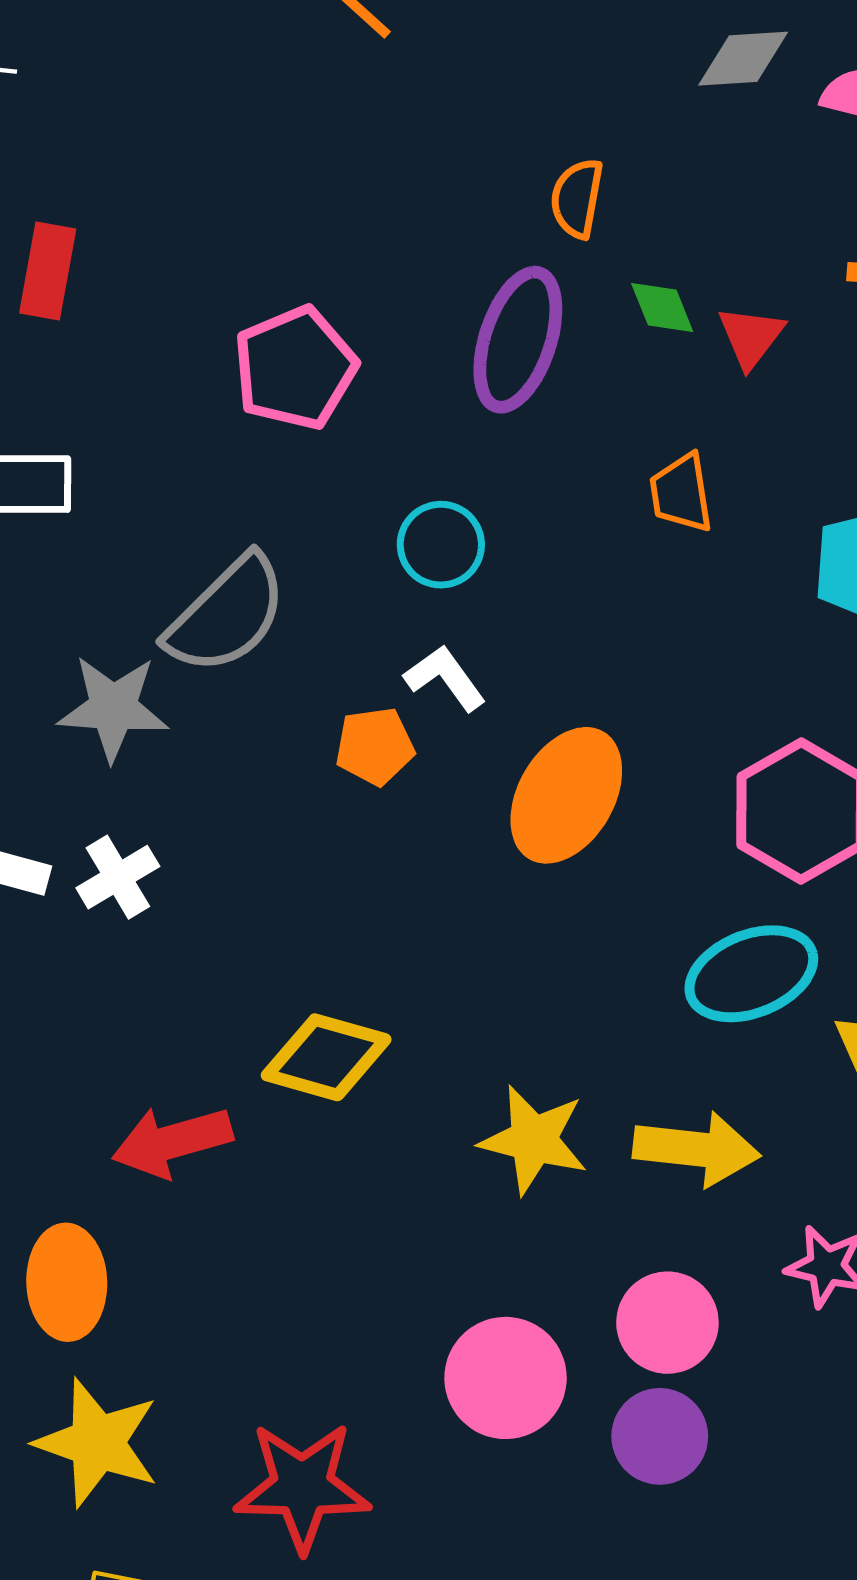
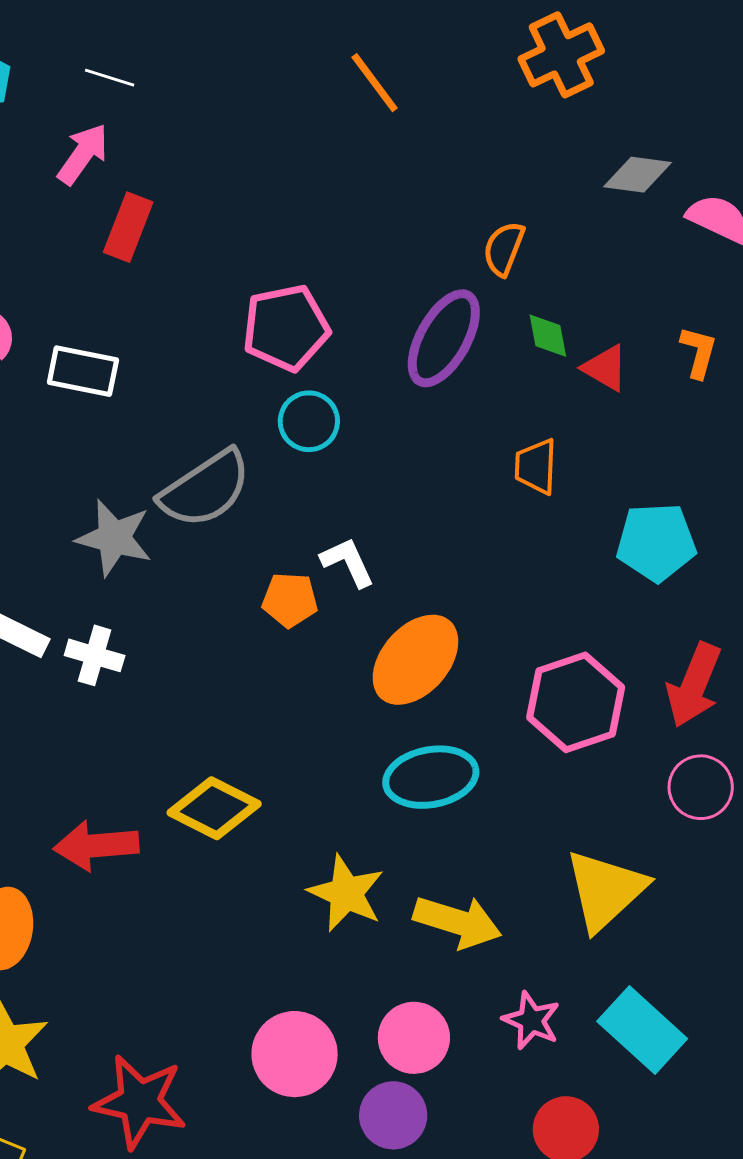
red triangle: (751, 337) -> (605, 368), turned -48
cyan circle: (441, 545) -> (309, 421), moved
white cross: (118, 877) -> (95, 655), turned 36
cyan ellipse: (751, 974) -> (431, 777), moved

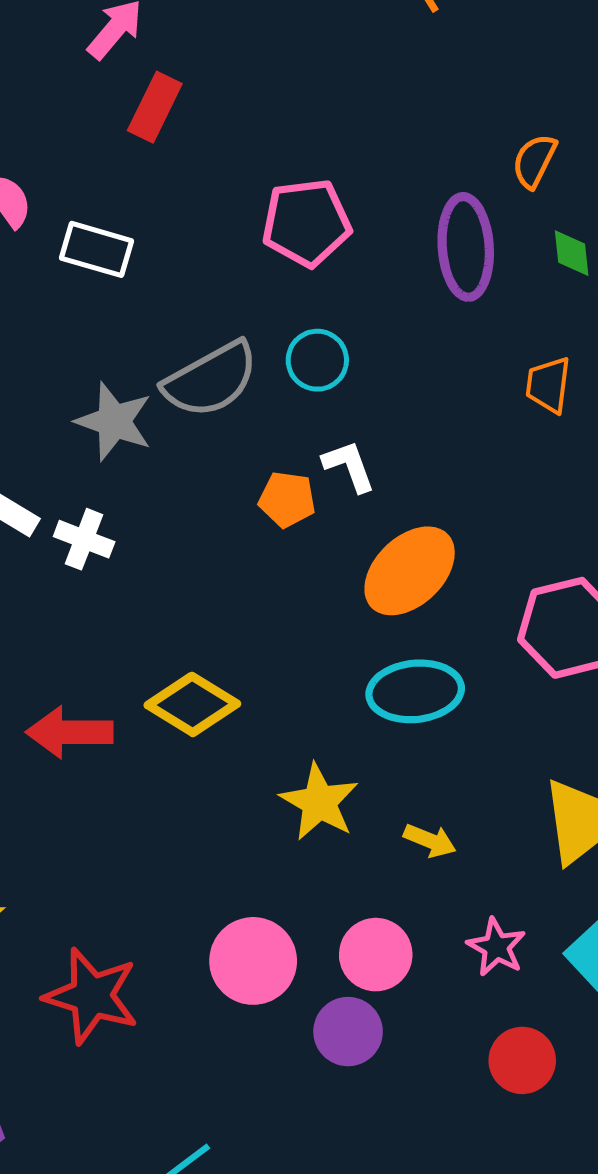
purple ellipse: (444, 338) -> (466, 247), turned -38
cyan circle: (309, 421) -> (317, 360), moved
yellow arrow: (458, 922) -> (430, 840), size x0.6

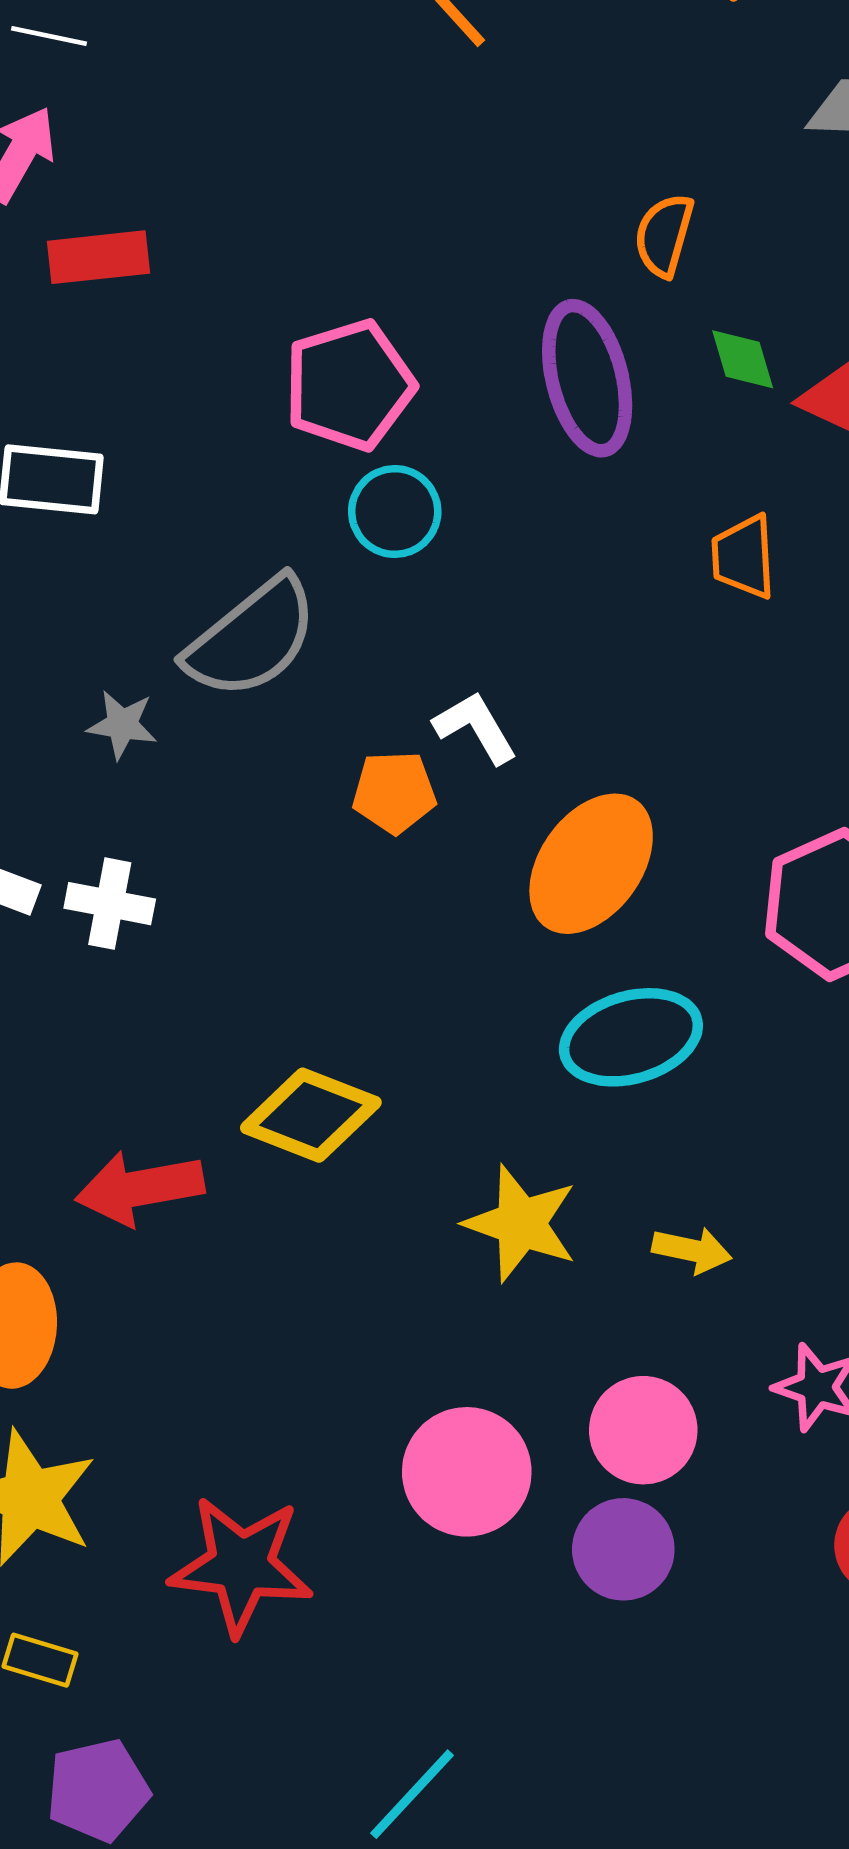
red rectangle: (155, 107) -> (98, 257), turned 68
cyan circle: (317, 360) -> (395, 512), moved
gray star: (114, 421) -> (122, 725), size x0.6

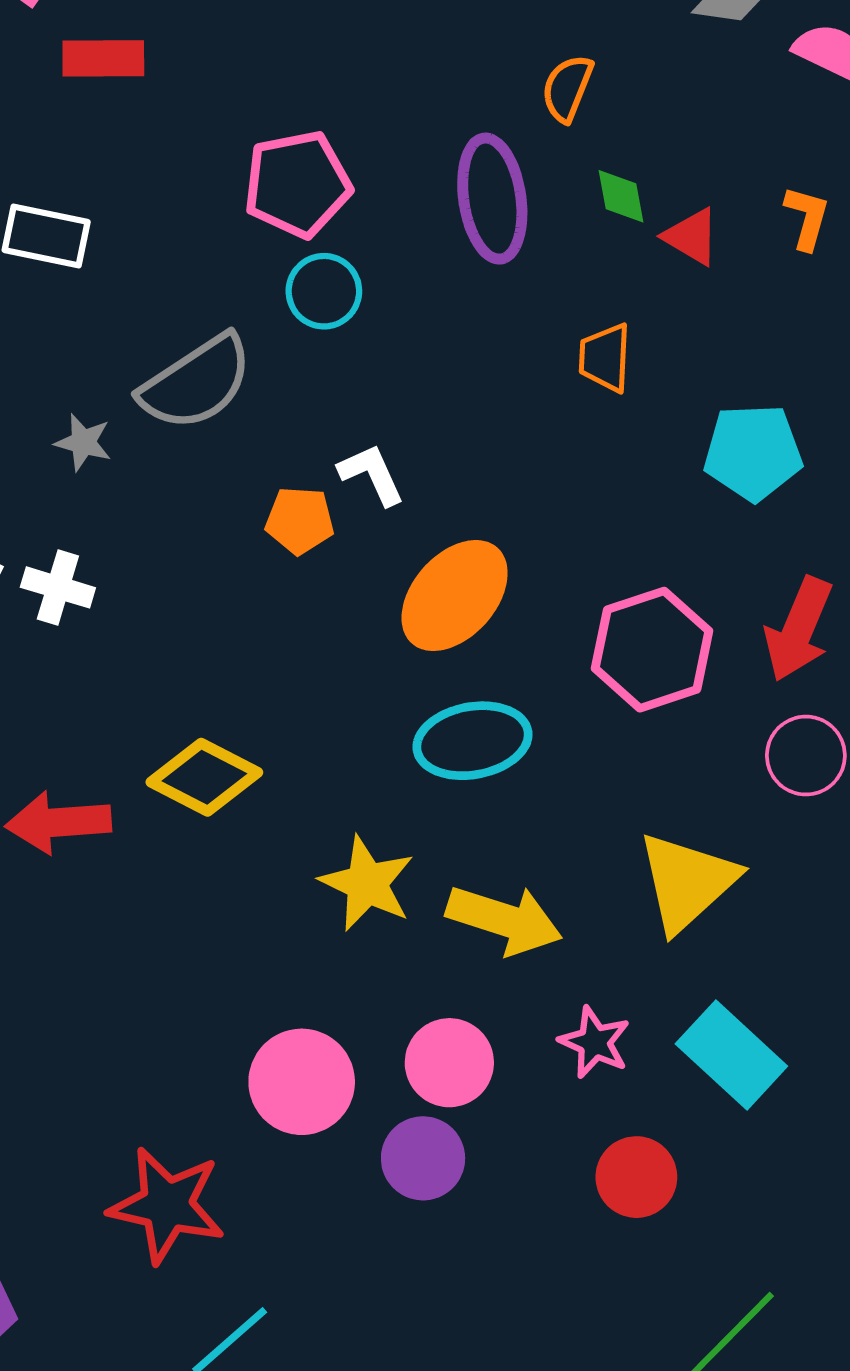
yellow arrow: (692, 1250) -> (504, 920), size x1.8
red star: (241, 1565) -> (167, 1205), moved

